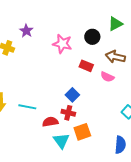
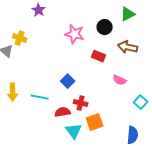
purple star: (26, 31) -> (39, 10), moved
pink semicircle: (107, 77) -> (120, 80), moved
blue square: (72, 95) -> (68, 81), moved

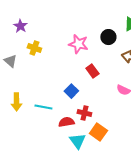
purple star: (39, 10) -> (20, 26), moved
yellow cross: (20, 38) -> (34, 48), moved
red rectangle: (99, 56) -> (92, 71), moved, turned 32
orange square: (95, 122) -> (98, 132), turned -36

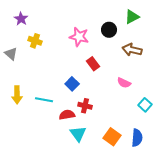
orange square: (98, 132) -> (112, 137), moved

